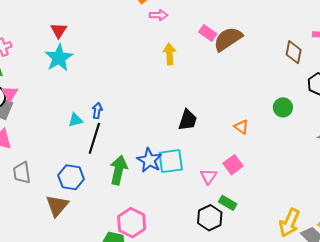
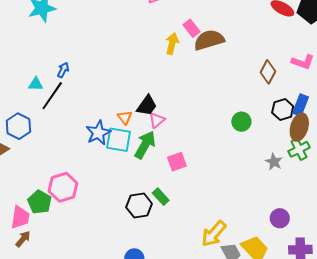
yellow arrow: (170, 54) -> (172, 44), moved
cyan triangle: (75, 120) -> (36, 84), moved
orange triangle: (241, 127) -> (125, 118), moved
green arrow: (118, 170) -> (145, 145), moved
pink triangle: (208, 176) -> (157, 120), moved

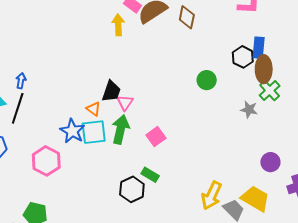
brown diamond: (268, 72) -> (187, 17), moved
pink hexagon: (63, 187) -> (46, 161), moved

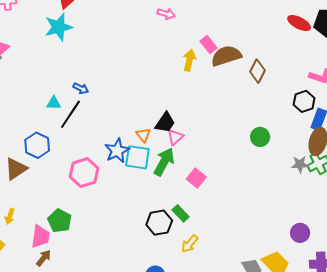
black hexagon: (243, 57) -> (304, 101), moved
blue arrow: (21, 81) -> (81, 88), turned 91
gray star: (249, 110) -> (300, 164), moved, turned -30
pink square: (156, 137) -> (196, 178), turned -30
yellow arrow: (212, 196) -> (190, 244), moved, size x0.7

